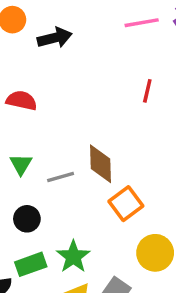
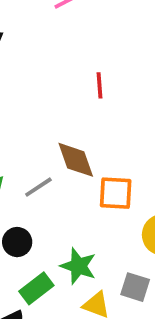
red line: (147, 91) -> (100, 85), moved
orange square: (126, 204) -> (116, 193), turned -32

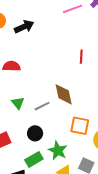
orange square: (116, 193) -> (80, 126), moved
black circle: (17, 242) -> (35, 133), moved

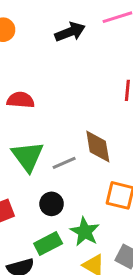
black arrow: (24, 27) -> (70, 32), moved
green triangle: (18, 103) -> (28, 156), size x1.6

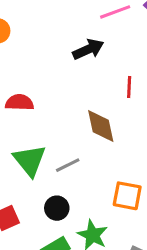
black arrow: (70, 32) -> (88, 49), moved
brown diamond: (98, 146) -> (101, 126), moved

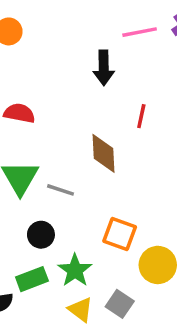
black arrow: (88, 49) -> (104, 68), turned 104
gray line: (68, 165) -> (61, 190), turned 35

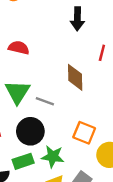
black circle: (41, 235) -> (30, 131), size x1.5
green star: (75, 270) -> (53, 157), turned -30

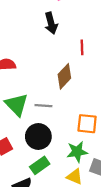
brown diamond: (75, 77) -> (64, 76), turned 60
green star: (53, 157) -> (77, 152), moved

